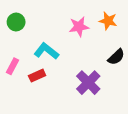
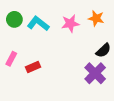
cyan L-shape: (46, 51) -> (38, 24), moved
purple cross: (88, 83) -> (95, 73), moved

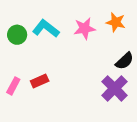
green circle: (14, 19) -> (17, 35), moved
pink rectangle: (11, 59) -> (13, 86), moved

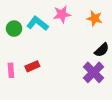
pink star: (85, 28) -> (62, 14), moved
pink rectangle: (13, 86) -> (11, 70), turned -32

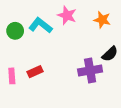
pink star: (62, 14) -> (67, 15), turned 30
purple cross: (94, 72) -> (90, 70), moved, turned 35

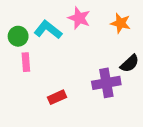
red rectangle: (35, 72) -> (57, 97), moved
pink rectangle: (12, 76) -> (26, 62), moved

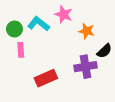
orange star: (121, 23) -> (87, 31), moved
red rectangle: (57, 97) -> (46, 78), size x1.5

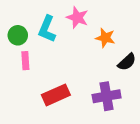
cyan L-shape: (39, 24) -> (47, 29), turned -105
purple cross: (86, 67) -> (107, 96), moved

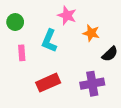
cyan L-shape: (47, 29) -> (49, 41), moved
green circle: (18, 35) -> (15, 22), moved

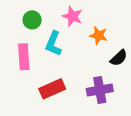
green circle: (15, 22) -> (32, 20), moved
pink rectangle: (22, 53) -> (24, 57), size x1.5

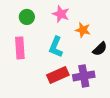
cyan L-shape: (53, 44) -> (56, 47), moved
red rectangle: (52, 89) -> (58, 75), moved

